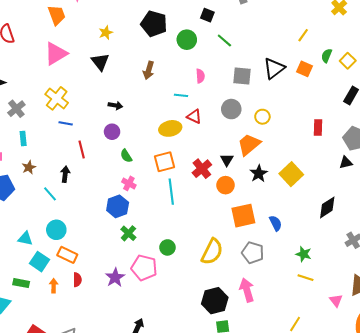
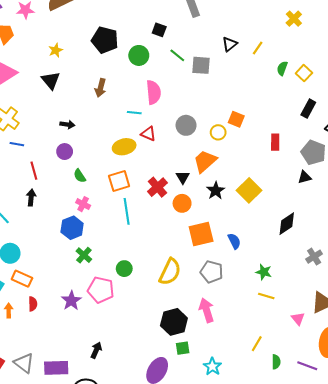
black triangle: (274, 68) -> (230, 44), moved, size x0.7
orange square: (305, 69) -> (236, 119), moved
pink semicircle: (200, 76) -> (154, 92), size x1.6
gray square: (242, 76) -> (201, 65), moved
black arrow: (65, 174) -> (31, 198), moved

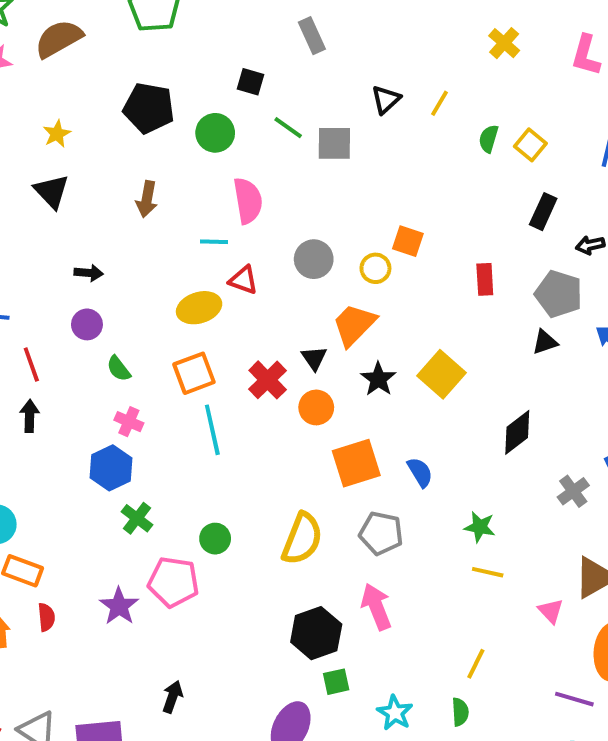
green semicircle: (276, 362) -> (460, 712), moved

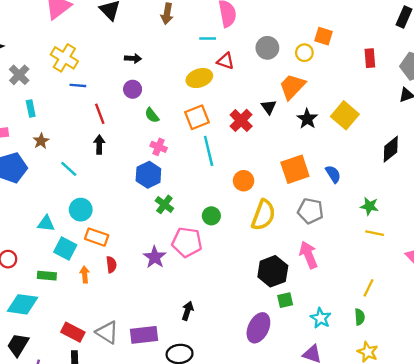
orange circle: (316, 407) -> (244, 181), moved

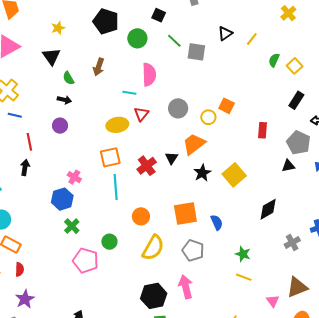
red triangle: (226, 61) -> (141, 114), turned 42
green semicircle: (152, 115) -> (68, 78), moved
purple star: (155, 257) -> (25, 299), moved

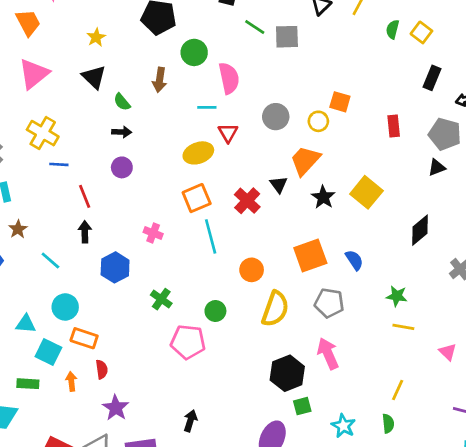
green circle: (137, 38) -> (194, 52), moved
blue hexagon: (62, 199) -> (115, 267), moved

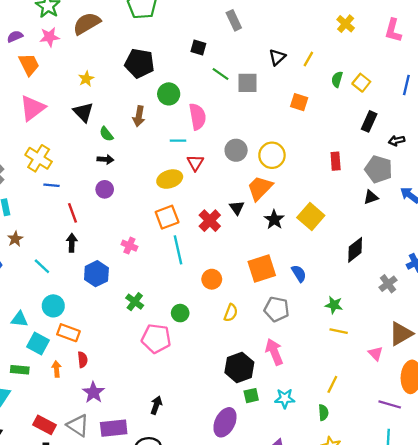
orange square: (340, 102) -> (299, 102), moved
yellow circle: (318, 121) -> (272, 155), size x1.5
yellow semicircle: (275, 309) -> (231, 313), size x0.6
cyan star: (343, 426) -> (285, 398), moved, turned -30

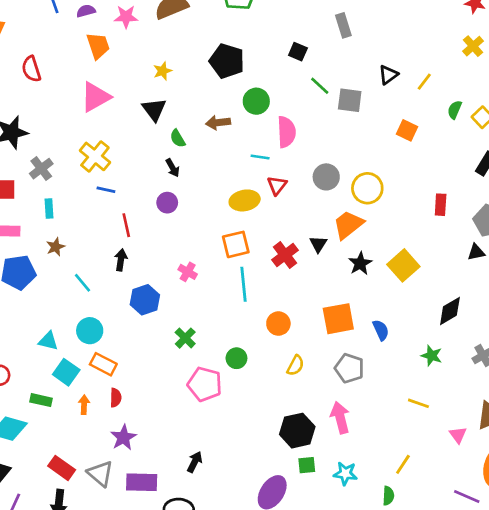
brown arrow: (139, 116) -> (218, 123), turned 66
black arrow: (105, 159) -> (173, 168), turned 49
green star: (334, 305) -> (432, 356), moved

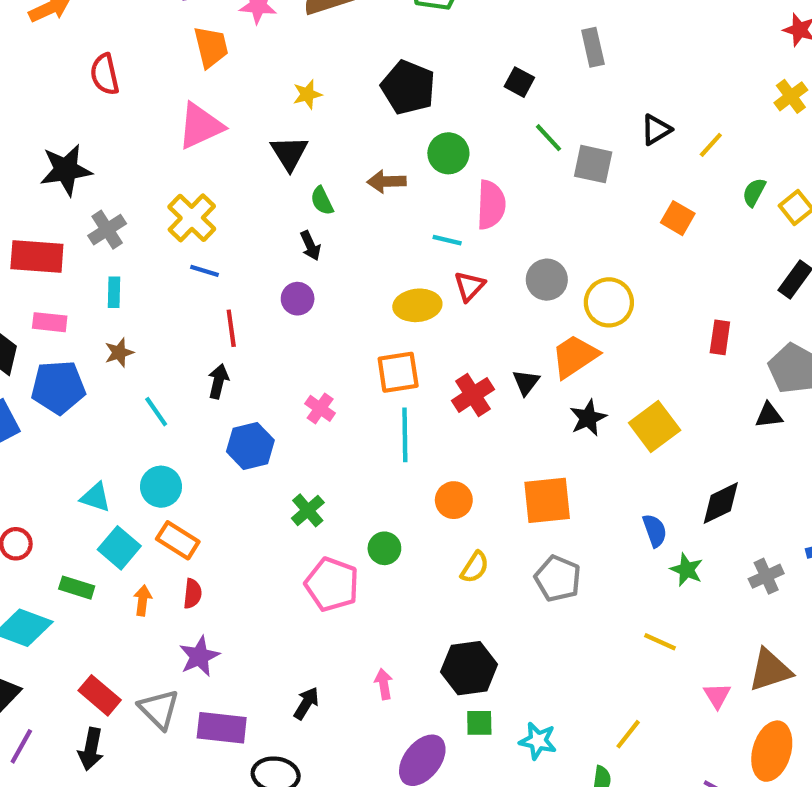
blue semicircle: (381, 330) -> (655, 531), moved
pink arrow: (340, 418) -> (384, 684), moved, size x0.6

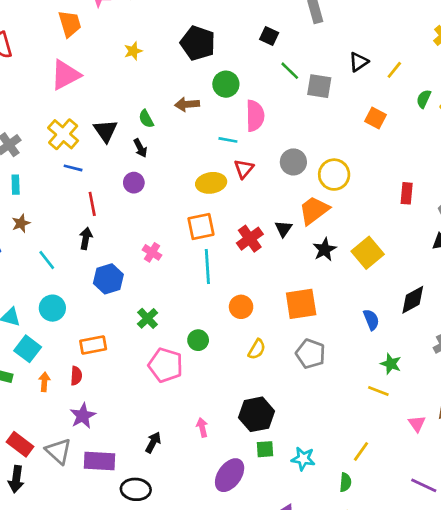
black triangle: (289, 153) -> (106, 131), moved
orange rectangle: (178, 540) -> (93, 345), moved, turned -40
green star: (687, 570) -> (391, 364), moved

